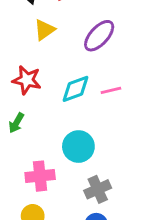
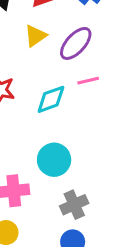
yellow triangle: (44, 30) -> (35, 36), moved
pink line: (111, 90) -> (88, 81), moved

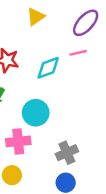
purple ellipse: (76, 43) -> (86, 23), moved
cyan circle: (54, 160) -> (36, 113), moved

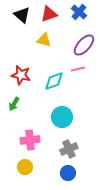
yellow triangle: (36, 17) -> (44, 40), turned 49
cyan circle: (36, 113) -> (62, 117), moved

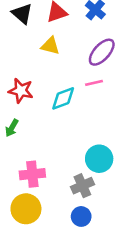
cyan circle: (62, 117) -> (99, 159), moved
yellow circle: (25, 167) -> (26, 209), size x1.5

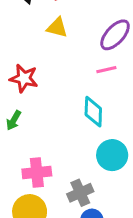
cyan diamond: (63, 98) -> (93, 112), moved, turned -68
gray cross: (82, 186) -> (80, 193), moved

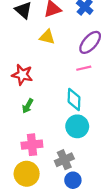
green arrow: (14, 120) -> (28, 106), moved
cyan circle: (112, 155) -> (77, 126), moved

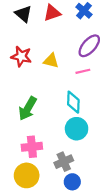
yellow triangle: (47, 37) -> (51, 61), moved
red star: (22, 75) -> (21, 56), moved
green arrow: (28, 106) -> (28, 108), size x1.6

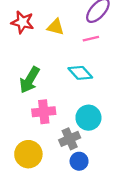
cyan diamond: (73, 102) -> (80, 73), turned -45
cyan circle: (77, 129) -> (88, 118), moved
pink cross: (32, 147) -> (44, 112), moved

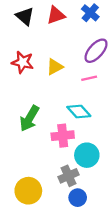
yellow triangle: (55, 27) -> (55, 67), turned -42
pink cross: (44, 112) -> (63, 136), moved

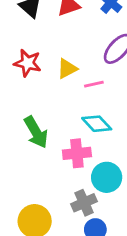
pink line: (89, 78) -> (94, 84), moved
green arrow: (29, 118) -> (36, 132), turned -60

